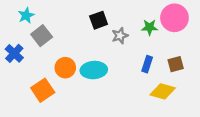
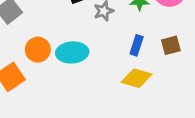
yellow diamond: (163, 91) -> (137, 78), moved

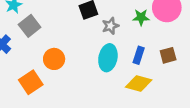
cyan ellipse: (72, 52) -> (108, 58), moved, turned -75

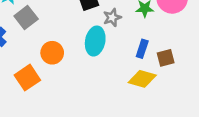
brown square: (168, 55) -> (166, 58), moved
cyan ellipse: (108, 58) -> (95, 41), moved

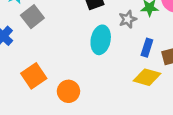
gray star: (112, 18) -> (128, 19), moved
orange circle: (52, 53) -> (68, 91), moved

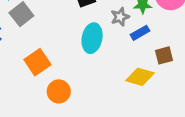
blue rectangle: (147, 48) -> (140, 33), moved, turned 42
orange square: (34, 76) -> (37, 62), moved

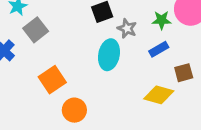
gray star: (120, 17) -> (127, 28), moved, turned -30

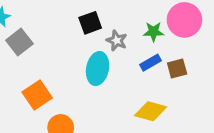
brown square: (184, 73) -> (177, 69), moved

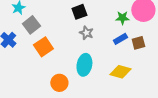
gray star: (117, 41) -> (86, 33), moved
cyan ellipse: (98, 69) -> (84, 65), moved
orange square: (37, 95) -> (43, 47), moved

